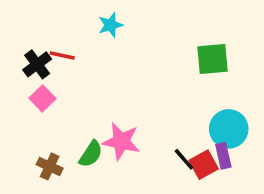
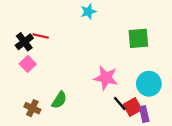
cyan star: (111, 25) -> (88, 12), moved
pink star: (121, 141) -> (106, 78), moved
purple rectangle: (223, 156) -> (144, 114), moved

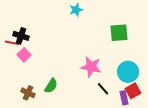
red line: (41, 36) -> (12, 43), moved
black cross: (24, 42) -> (21, 36), turned -35
red square: (133, 107) -> (133, 91), moved

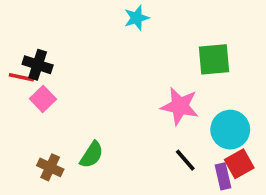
pink star: (91, 67) -> (180, 106), moved

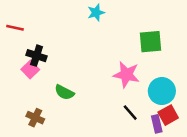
black cross: (38, 65) -> (37, 56), moved
red line: (21, 77) -> (15, 28), moved
green semicircle: (92, 155) -> (64, 92), moved, turned 84

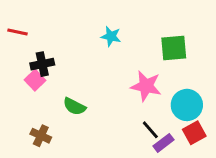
cyan star: (96, 13) -> (111, 36), moved, turned 30
black cross: (37, 56) -> (42, 64), turned -30
purple rectangle: (157, 124) -> (163, 143), moved, turned 66

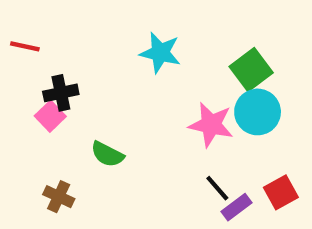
cyan star: (111, 36) -> (160, 53), size x1.4
green square: (174, 48) -> (251, 70), turned -32
cyan circle: (187, 105) -> (258, 112), moved

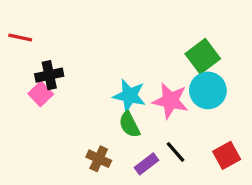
cyan star: (160, 53) -> (129, 96), moved
green semicircle: (107, 154) -> (129, 125), moved, turned 36
brown cross: (59, 197) -> (99, 159), moved
purple rectangle: (236, 207) -> (146, 164), moved

